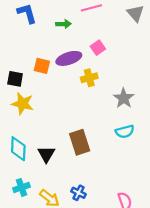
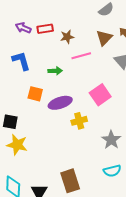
pink square: (98, 48) -> (100, 95), moved, size x1.5
orange square: (42, 66) -> (35, 94), moved

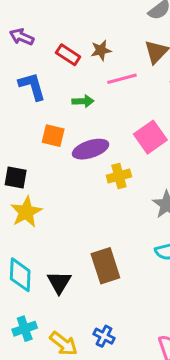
purple arrow: (23, 28) -> (22, 37), moved
red rectangle: (45, 29) -> (68, 55), moved, turned 42
yellow star: (17, 145) -> (26, 212), turned 30

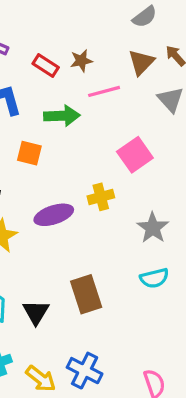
green arrow: (83, 101) -> (62, 116), size x1.5
purple ellipse: (91, 149) -> (54, 215), moved
blue cross: (104, 336) -> (85, 371), size x1.5

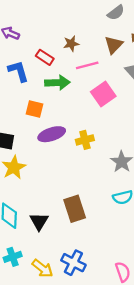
red rectangle: (46, 66) -> (45, 57), moved
pink square: (135, 155) -> (103, 94), moved
purple ellipse: (54, 215) -> (52, 134), moved

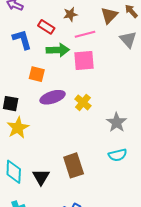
pink square: (103, 94) -> (84, 60), moved, turned 30
yellow cross: (85, 140) -> (83, 102), turned -35

